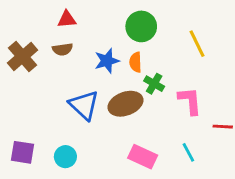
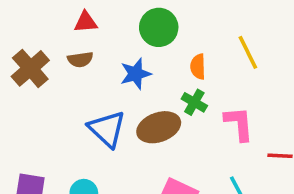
green circle: (141, 26) -> (159, 27), moved
orange semicircle: (135, 62) -> (198, 67), moved

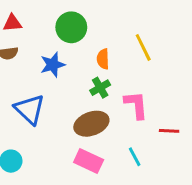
green cross: (194, 102) -> (100, 88), turned 30
brown ellipse: (159, 127) -> (91, 124), moved

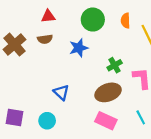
orange semicircle: (103, 59) -> (125, 21), moved
blue triangle: (30, 109) -> (61, 92), moved, size x0.7

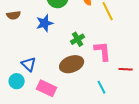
cyan circle: (47, 121) -> (17, 81), moved
pink rectangle: (106, 121) -> (47, 88), moved

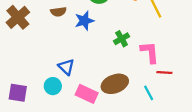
brown semicircle: (14, 15) -> (58, 12), moved
brown ellipse: (72, 64) -> (115, 84), moved
red line: (126, 69) -> (164, 73), moved

